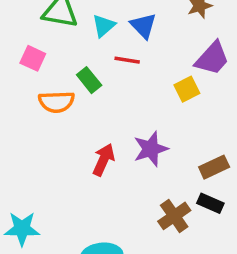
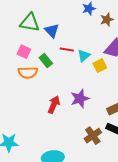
cyan triangle: (104, 26) -> (84, 56), moved
blue triangle: (143, 26) -> (52, 31), moved
pink square: (33, 58) -> (24, 52), moved

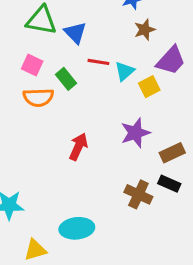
brown star: (107, 20) -> (145, 30), moved
purple star: (80, 99) -> (135, 133), moved
brown cross: (93, 136) -> (138, 194), turned -30

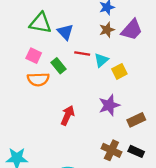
brown star: (145, 30) -> (107, 30), moved
purple trapezoid: (171, 60) -> (132, 30), moved
black rectangle: (169, 184) -> (136, 151), moved

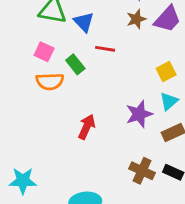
cyan triangle: (101, 60) -> (169, 101), moved
yellow square: (119, 71) -> (166, 72), moved

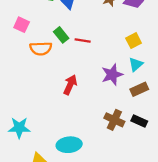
red line: (105, 49) -> (83, 41), moved
pink square: (44, 52) -> (22, 25), moved

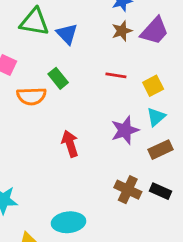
red line: (83, 41) -> (116, 75), moved
red arrow: (70, 85) -> (70, 144), turned -42

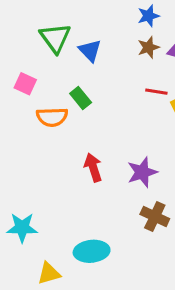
green triangle: (34, 22) -> (55, 38), turned 44
red line: (116, 75) -> (156, 92), moved
purple star: (125, 130) -> (142, 172), moved

